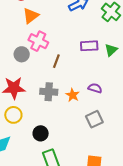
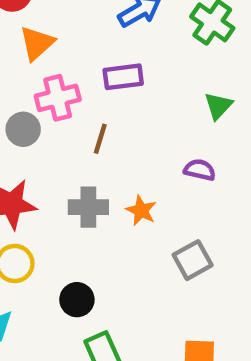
pink cross: (38, 41) -> (58, 98), turned -36
purple rectangle: (89, 46) -> (123, 77), moved
purple semicircle: (95, 88) -> (200, 170), moved

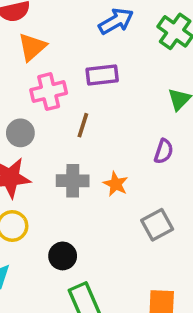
gray circle: (23, 129) -> (20, 133), moved
purple semicircle: (200, 170) -> (164, 151), turned 95

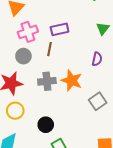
purple rectangle: (102, 75) -> (60, 29), moved
gray circle: (20, 133) -> (23, 56), moved
orange star: (116, 184) -> (72, 81), size x1.5

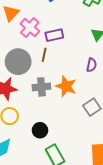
pink cross: (28, 32) -> (30, 28), moved, turned -30
gray circle: (23, 56) -> (18, 62), size x1.6

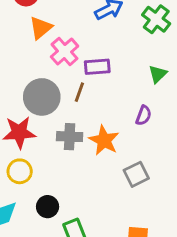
black circle: (40, 130) -> (48, 207), moved

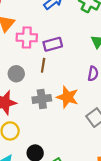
pink cross: (65, 51) -> (27, 37), turned -36
gray circle: (42, 97) -> (16, 74), size x0.6

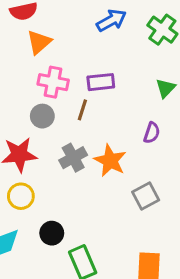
pink cross: (27, 37) -> (53, 82), moved
gray cross: (42, 99) -> (73, 158), turned -30

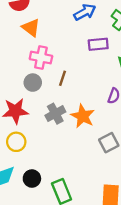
orange triangle: (39, 42) -> (31, 28), turned -42
purple rectangle: (101, 82) -> (98, 44), moved
black circle: (52, 233) -> (32, 179), moved

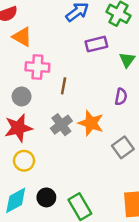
gray circle: (33, 83) -> (22, 96), moved

